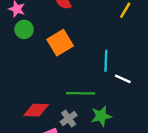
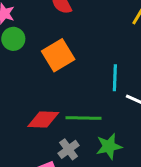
red diamond: (36, 110) -> (43, 119), moved

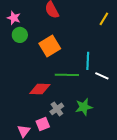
green line: (84, 118) -> (67, 75), moved

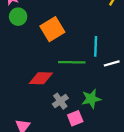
white line: (102, 76) -> (112, 63), turned -40
pink square: (43, 124) -> (75, 118), moved

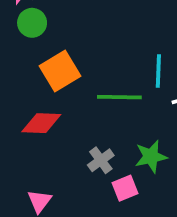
orange square: (52, 29) -> (60, 71), moved
red diamond: (41, 78) -> (41, 123), moved

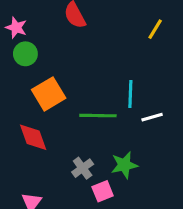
red diamond: (41, 123) -> (33, 137), turned 68

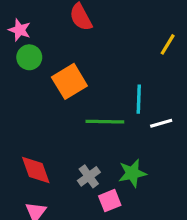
yellow line: (155, 29) -> (168, 44), moved
orange square: (49, 94) -> (69, 81), moved
red diamond: (33, 137) -> (36, 170), moved

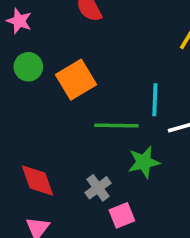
green circle: (29, 57) -> (28, 67), moved
green star: (132, 173) -> (144, 162), moved

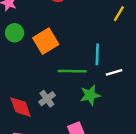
gray cross: (98, 188) -> (47, 99), moved

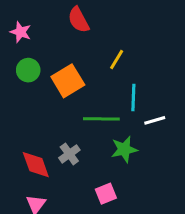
yellow line: (119, 14) -> (117, 59), moved

